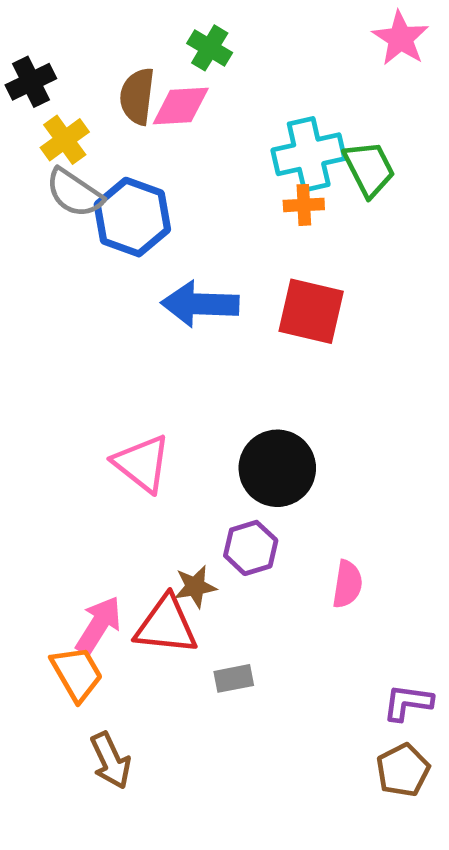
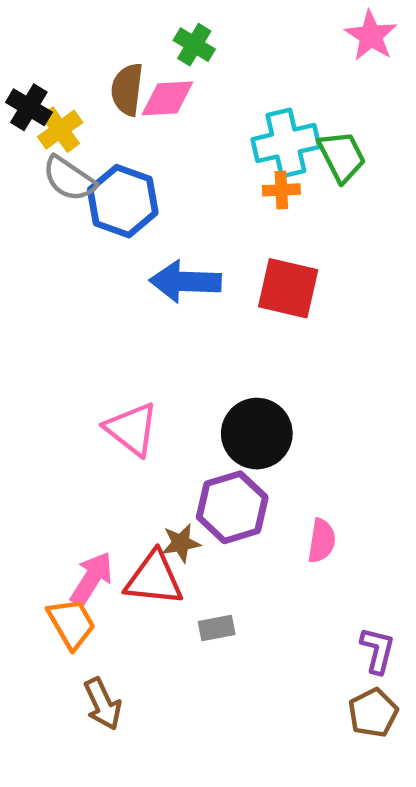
black cross: (31, 82) -> (29, 107), moved, turned -33
purple hexagon: (251, 548) -> (232, 507), size x1.4
purple L-shape: (408, 703) -> (377, 650), turned 96

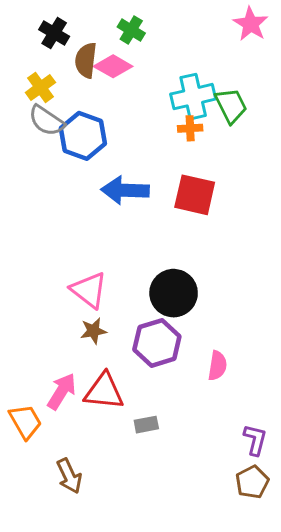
pink diamond: (167, 98) -> (113, 66), turned 33
black cross: (29, 107) -> (54, 33), moved
brown star: (181, 543) -> (93, 331), moved
orange trapezoid: (71, 623) -> (25, 422), moved

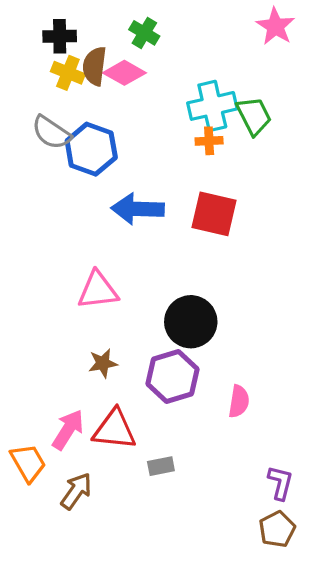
black cross: (54, 33) -> (60, 36), turned -32
yellow cross: (40, 87) -> (68, 73), moved, turned -32
pink triangle: (89, 290) -> (98, 290), moved, turned -45
brown arrow: (69, 476) -> (76, 491), moved, turned -120

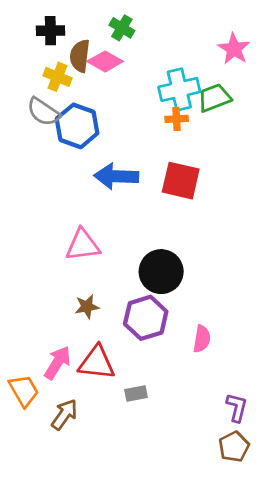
pink star: (275, 26) -> (234, 49), moved
yellow cross: (68, 73) -> (57, 77), moved
green trapezoid: (254, 116) -> (214, 98), turned -84

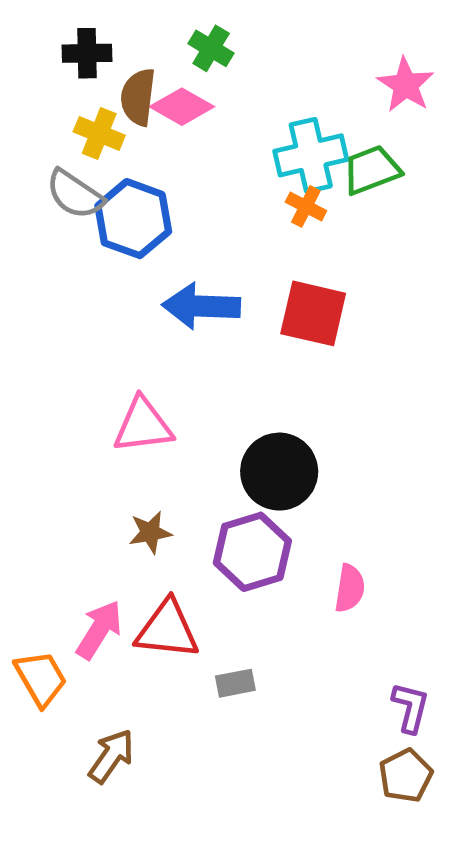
orange cross: (177, 119) -> (306, 206), turned 30
brown arrow: (64, 414) -> (111, 756), moved

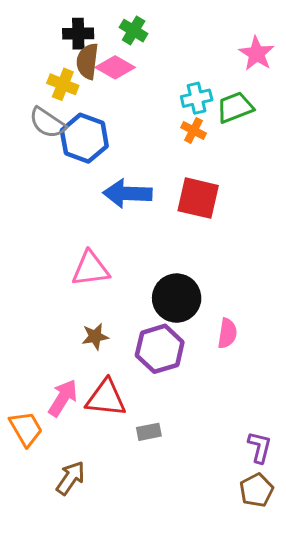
black cross: (87, 53) -> (78, 34), moved
cyan cross: (311, 155) -> (197, 98), size x0.7
pink semicircle: (350, 588) -> (227, 333), moved

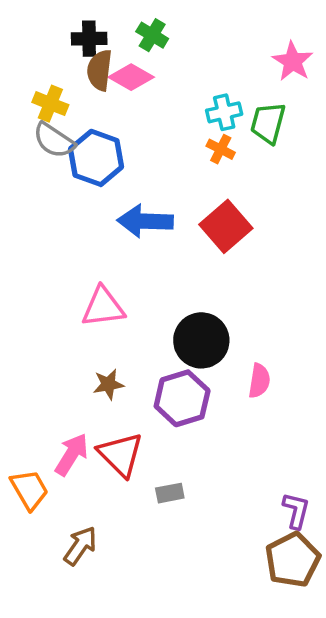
yellow cross: (63, 84) -> (50, 104), moved
green trapezoid: (235, 107) -> (268, 123), turned -54
red square: (198, 198) -> (226, 226), turned 36
red triangle: (106, 398) -> (121, 454), turned 39
brown pentagon: (257, 490) -> (293, 560), size x1.4

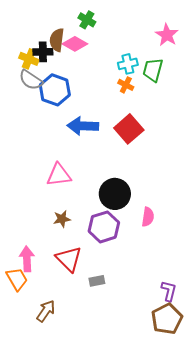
black cross: (89, 39) -> (43, 52), moved
pink arrow: (71, 454) -> (27, 259), moved, turned -35

